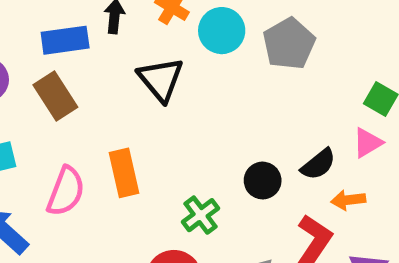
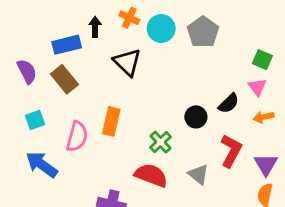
pink triangle: (367, 143) -> (257, 87), turned -30
orange rectangle: (124, 173) -> (111, 121), turned 32
orange arrow: (348, 200) -> (263, 117), moved

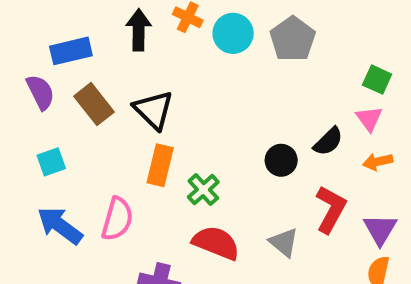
black arrow: (95, 27) -> (139, 30), size x1.4
blue rectangle: (67, 45) -> (71, 51), moved
black triangle: (127, 62) -> (154, 110), moved
pink semicircle: (77, 136) -> (117, 219), moved
green cross: (160, 142) -> (203, 190), moved

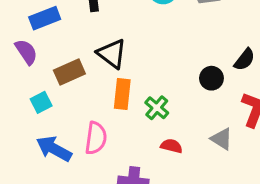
brown rectangle: (94, 104) -> (69, 72), moved, turned -68
red semicircle: (216, 243) -> (171, 146), size x0.6

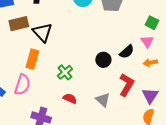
brown rectangle: (69, 72) -> (19, 24), moved
orange rectangle: (122, 94) -> (32, 59), moved

